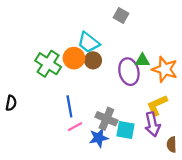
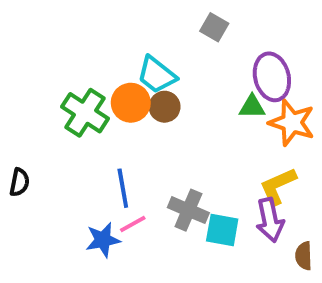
purple ellipse: (129, 72) -> (272, 77), moved
blue star: (99, 138) -> (103, 240), moved

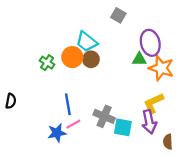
green cross: (85, 113) -> (47, 63), size x0.6

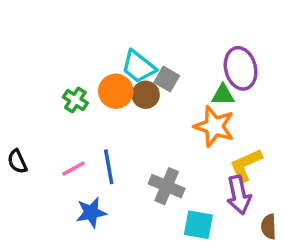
gray square: (118, 15) -> (167, 79), moved
orange star: (161, 68) -> (214, 126), moved
black semicircle: (11, 101) -> (17, 162), turned 144
pink line: (73, 124) -> (74, 169), moved
cyan square: (123, 127) -> (198, 225), moved

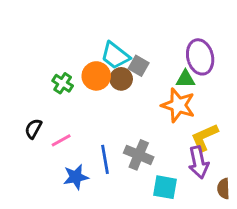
black semicircle: (17, 162) -> (33, 129), moved, turned 54
blue line: (109, 167) -> (105, 159), moved

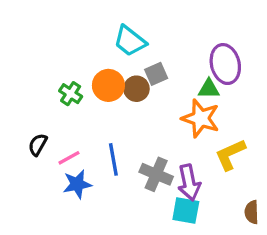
cyan trapezoid: (115, 55) -> (130, 41), moved
gray square: (139, 66) -> (156, 74), turned 36
blue line: (105, 159) -> (113, 159), moved
purple arrow: (199, 162) -> (189, 183), moved
blue star: (76, 177) -> (77, 184), moved

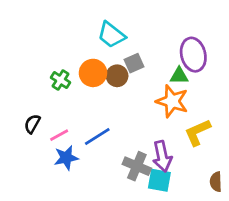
blue line: (113, 159) -> (97, 137), turned 68
gray cross: (156, 174) -> (137, 166), moved

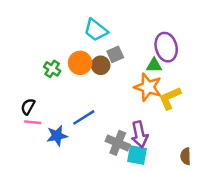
yellow L-shape: (198, 132) -> (170, 98), moved
pink line: (59, 135) -> (33, 122), moved, turned 35

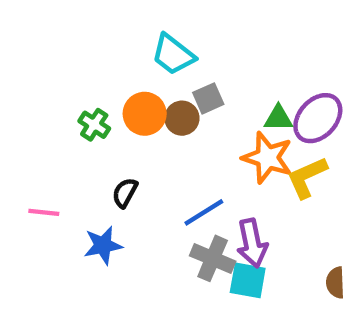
purple ellipse: (166, 47) -> (318, 118), moved, turned 56
black semicircle: (28, 107) -> (125, 193), moved
blue line: (84, 117) -> (204, 212), moved
pink line: (33, 122) -> (44, 212), moved

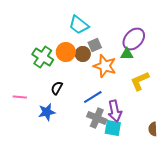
purple ellipse: (318, 118) -> (134, 39), moved
green cross: (94, 125) -> (43, 57), size x1.5
orange star: (267, 158) -> (105, 66), moved

